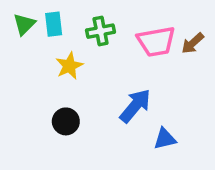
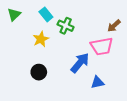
cyan rectangle: (54, 24) -> (46, 14), moved, turned -32
green cross: (101, 31) -> (66, 26), moved, turned 35
pink trapezoid: (156, 42) -> (102, 46), moved

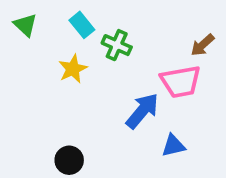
green triangle: (14, 14) -> (25, 25), turned -32
black circle: (39, 72) -> (69, 160), moved

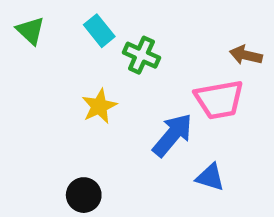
brown arrow: (203, 45) -> (246, 55), turned 55
yellow star: (73, 69) -> (99, 106), moved
blue triangle: (173, 146) -> (210, 177), turned 30

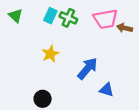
cyan rectangle: (99, 31) -> (50, 16), turned 64
green cross: (141, 55) -> (68, 18), moved
pink trapezoid: (219, 100) -> (105, 19), moved

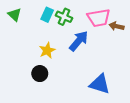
blue arrow: (87, 68) -> (79, 41), moved
blue triangle: (107, 90) -> (100, 84), size x1.5
black circle: (43, 99) -> (40, 74), moved

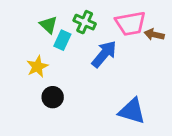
green triangle: (15, 15) -> (48, 25), moved
cyan rectangle: (47, 15) -> (62, 40), moved
yellow star: (47, 50) -> (37, 67), moved

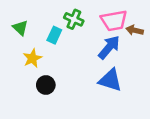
green triangle: (48, 25) -> (20, 28), moved
blue arrow: (104, 54) -> (109, 47), moved
blue triangle: (132, 111) -> (110, 80), moved

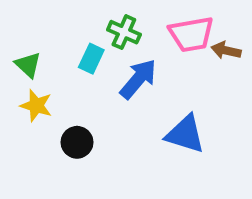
green triangle: (20, 28) -> (28, 65), moved
blue arrow: (109, 47) -> (138, 79), moved
yellow star: (32, 58) -> (36, 106), moved, turned -30

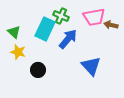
cyan rectangle: (91, 59) -> (45, 29), size x1.6
blue triangle: (185, 134) -> (91, 66), turned 30

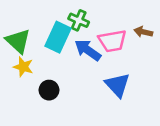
pink trapezoid: (94, 17) -> (112, 41), moved
green triangle: (14, 32) -> (18, 41), size x1.5
blue arrow: (68, 39) -> (88, 50), turned -95

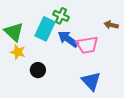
pink trapezoid: (112, 41) -> (87, 45), moved
blue triangle: (117, 85) -> (91, 81), moved

